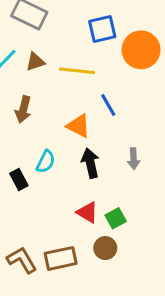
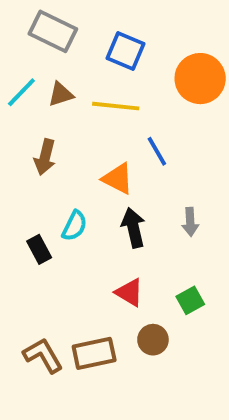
blue square: (102, 29) -> (125, 51), moved, turned 36
green square: (116, 218) -> (190, 300), moved

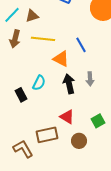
yellow line: (116, 106) -> (43, 39), moved
brown arrow: (45, 157) -> (15, 39), moved
gray arrow: (190, 222) -> (90, 79), moved
brown rectangle: (94, 353) -> (47, 135), moved

